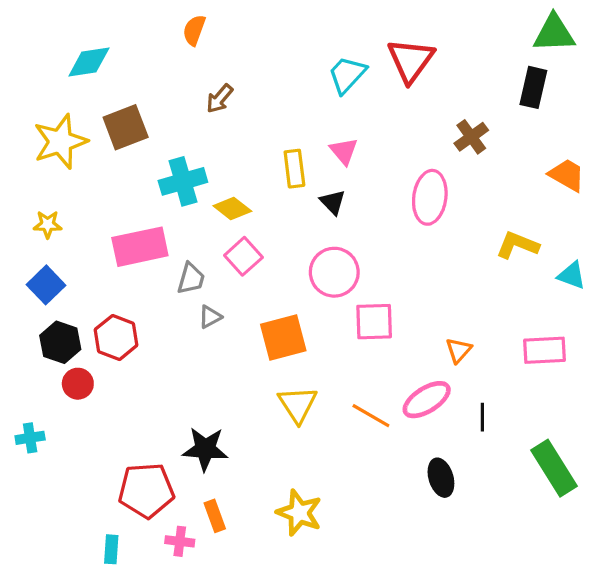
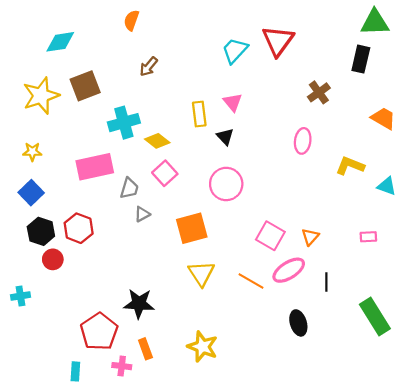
pink ellipse: (430, 197) -> (303, 141), moved, size x0.7
pink square: (374, 322) -> (270, 236), moved, turned 32
pink rectangle: (545, 350) -> (368, 237), size x0.6
red pentagon: (146, 490) -> (99, 332), turned -30

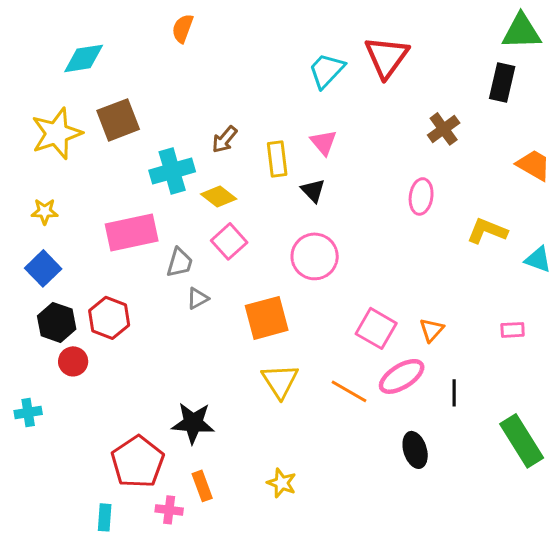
brown arrow: (149, 67) -> (225, 139), moved
yellow star: (202, 347) -> (282, 483), size x0.7

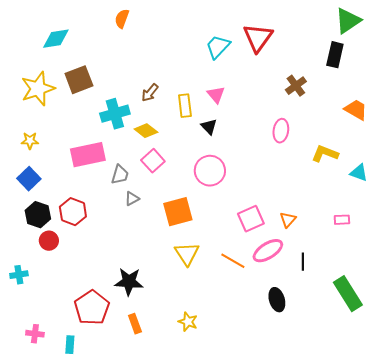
green triangle: (522, 31) -> (348, 21), turned -32
pink square: (376, 328) -> (251, 219), turned 36
pink cross: (169, 510) -> (35, 334), moved

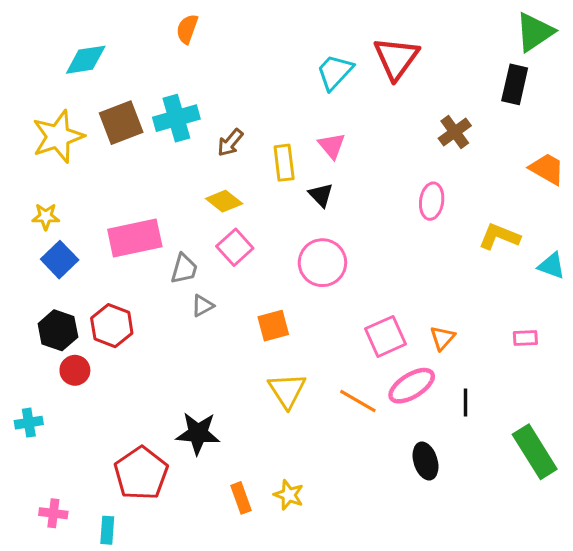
cyan cross: (115, 114) -> (176, 118), moved
blue square: (29, 179) -> (60, 260), moved
orange square: (178, 212) -> (273, 326), size x0.7
orange rectangle: (135, 324) -> (241, 498), moved

